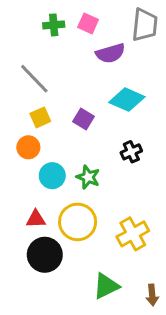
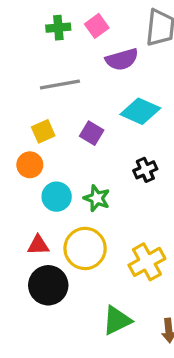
pink square: (88, 23) -> (97, 26), turned 30
gray line: (34, 79) -> (60, 84), moved, turned -56

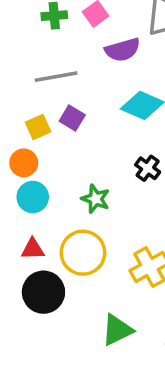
purple square: (92, 133) -> (72, 118), moved
black cross: (145, 170) -> (148, 168), turned -30
cyan circle: (57, 197) -> (33, 197), moved

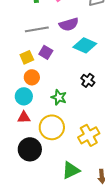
purple semicircle: (122, 50) -> (69, 24), moved
orange circle: (24, 163) -> (32, 77), moved
red triangle: (33, 249) -> (24, 117), moved

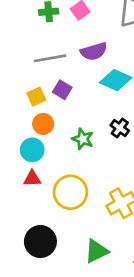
green star: (59, 97) -> (83, 139), moved
black circle: (30, 149) -> (40, 242), moved

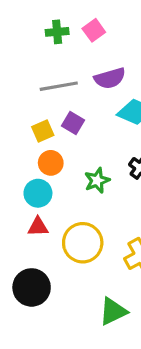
green star: (83, 139) -> (97, 180), turned 30
black circle: (40, 242) -> (32, 287), moved

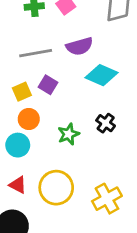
red triangle: (38, 227) -> (18, 185), moved, turned 30

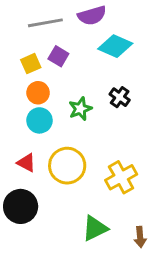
cyan circle: (18, 145) -> (39, 120), moved

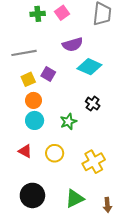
gray line: (45, 23) -> (24, 53), moved
green star: (80, 109) -> (68, 122), moved
yellow circle: (67, 166) -> (55, 153), size x0.7
black circle: (21, 206) -> (32, 195), moved

